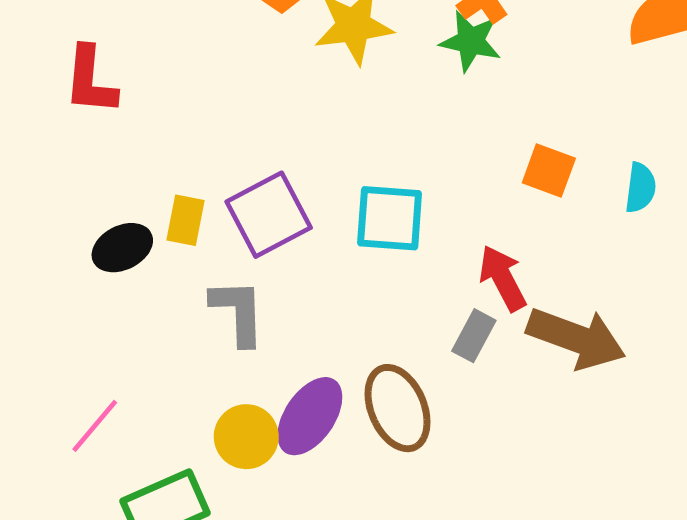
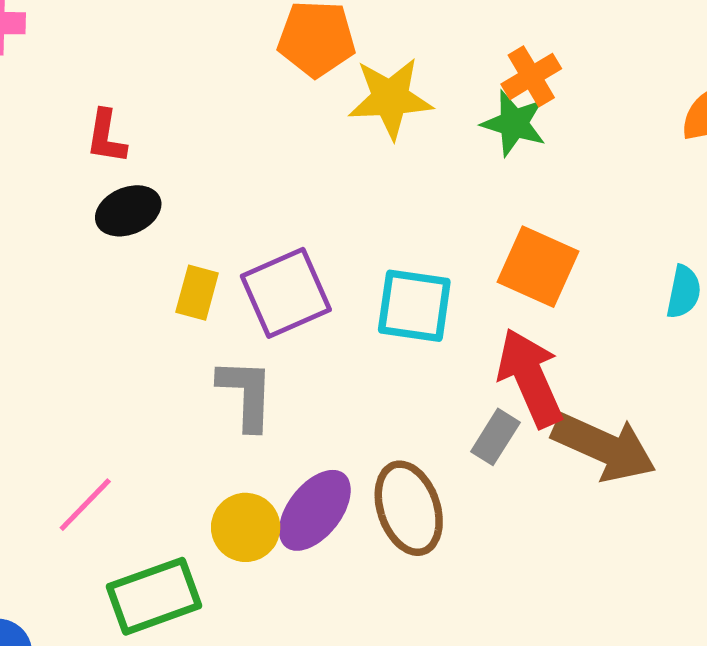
red L-shape: (90, 80) -> (106, 137), size x0.7
orange square: (549, 171) -> (538, 267), moved, size x1.4
black ellipse: (122, 248) -> (128, 211), moved
red arrow: (503, 278) -> (530, 378), size x1.4

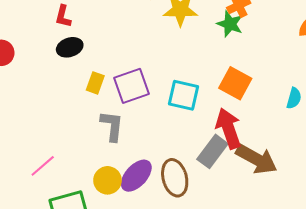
gray rectangle: (495, 437) -> (212, 151), size x1.5

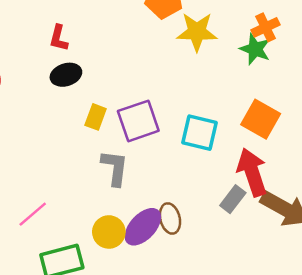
gray rectangle: (212, 151) -> (233, 199), size x0.7
brown ellipse: (175, 178) -> (170, 218), moved, size x0.7

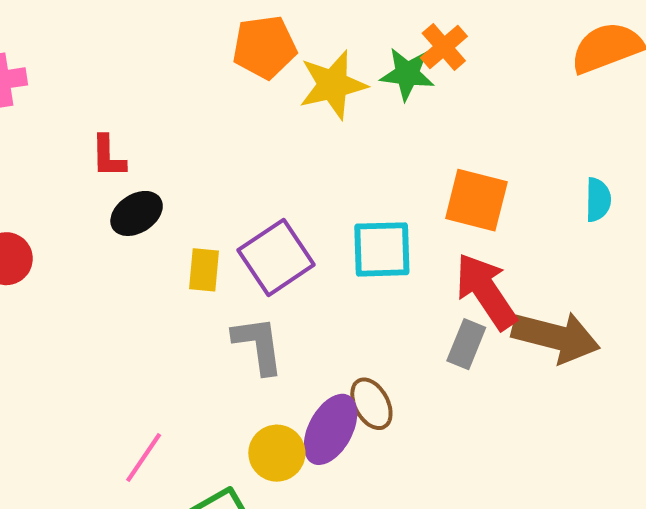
green star: (255, 49) -> (407, 74), moved

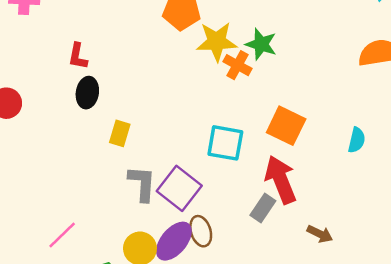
orange cross: (444, 47) -> (238, 65), moved, turned -32
black ellipse: (137, 213) -> (87, 93), turned -60
purple square: (276, 257) -> (179, 188), moved, turned -30
brown arrow: (556, 337) -> (320, 234), moved, size x0.5

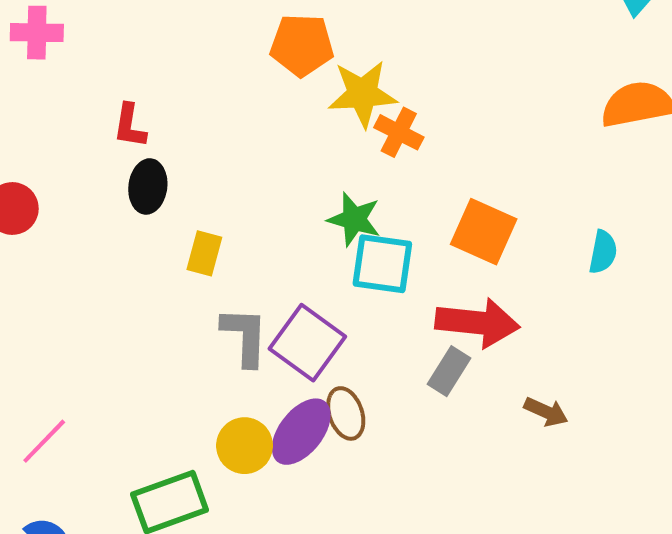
green star: (261, 44) -> (354, 219), moved
red arrow: (281, 180) -> (477, 323), turned 120
pink line: (62, 235) -> (44, 441), moved

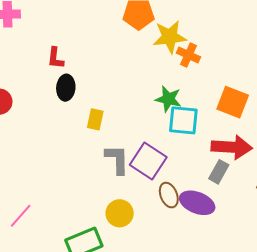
purple ellipse: (301, 432) -> (197, 203), moved, turned 76

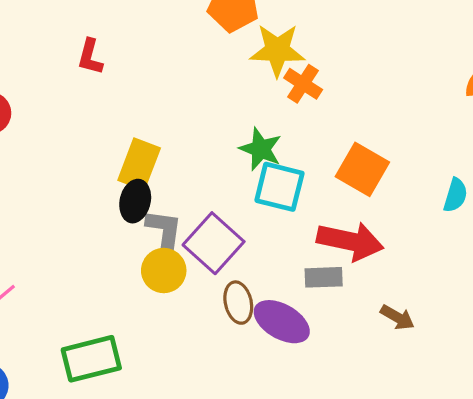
black ellipse: (66, 88) -> (135, 201), moved
yellow rectangle: (95, 119) -> (139, 164), size x1.4
gray rectangle: (219, 172) -> (324, 277), turned 50
yellow circle: (120, 213) -> (164, 271), moved

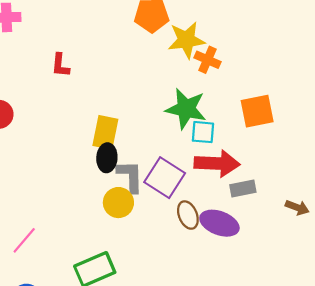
green star: (261, 149) -> (186, 109), size x1.4
orange square: (362, 169) -> (257, 111), turned -32
cyan square: (279, 187) -> (203, 132), size x0.7
red arrow: (350, 241) -> (217, 163), moved
yellow circle: (164, 271) -> (118, 203), moved

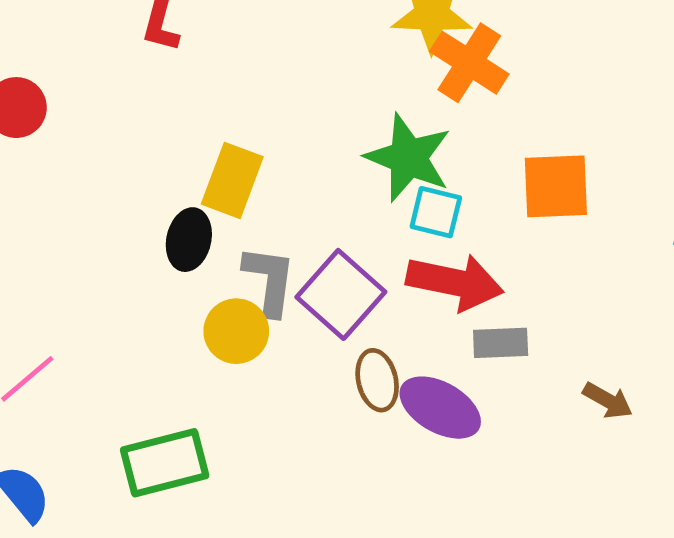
orange cross: (208, 60) -> (469, 63), size x1.4
black ellipse: (107, 158) -> (189, 240), moved

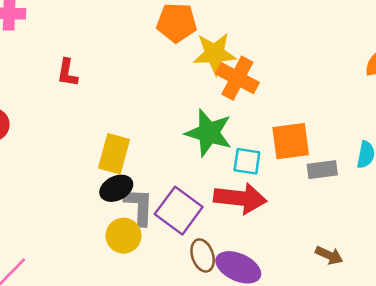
cyan square: (436, 212) -> (247, 161), moved
black ellipse: (189, 240) -> (116, 188), moved, turned 56
gray rectangle: (501, 343) -> (322, 170), moved

